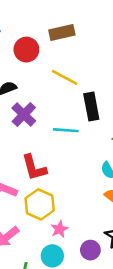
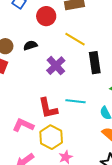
purple cross: (24, 115) -> (56, 66), moved
cyan line: (66, 130) -> (76, 101), moved

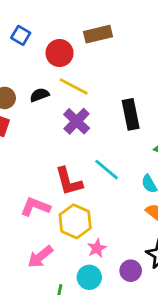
yellow line: (75, 39) -> (74, 86), moved
cyan line: (76, 101) -> (107, 170), turned 36

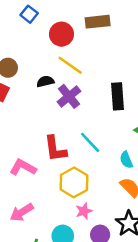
black semicircle: (39, 95) -> (45, 81), moved
yellow hexagon: (75, 221) -> (74, 182), moved
pink star: (97, 248) -> (84, 211), moved

